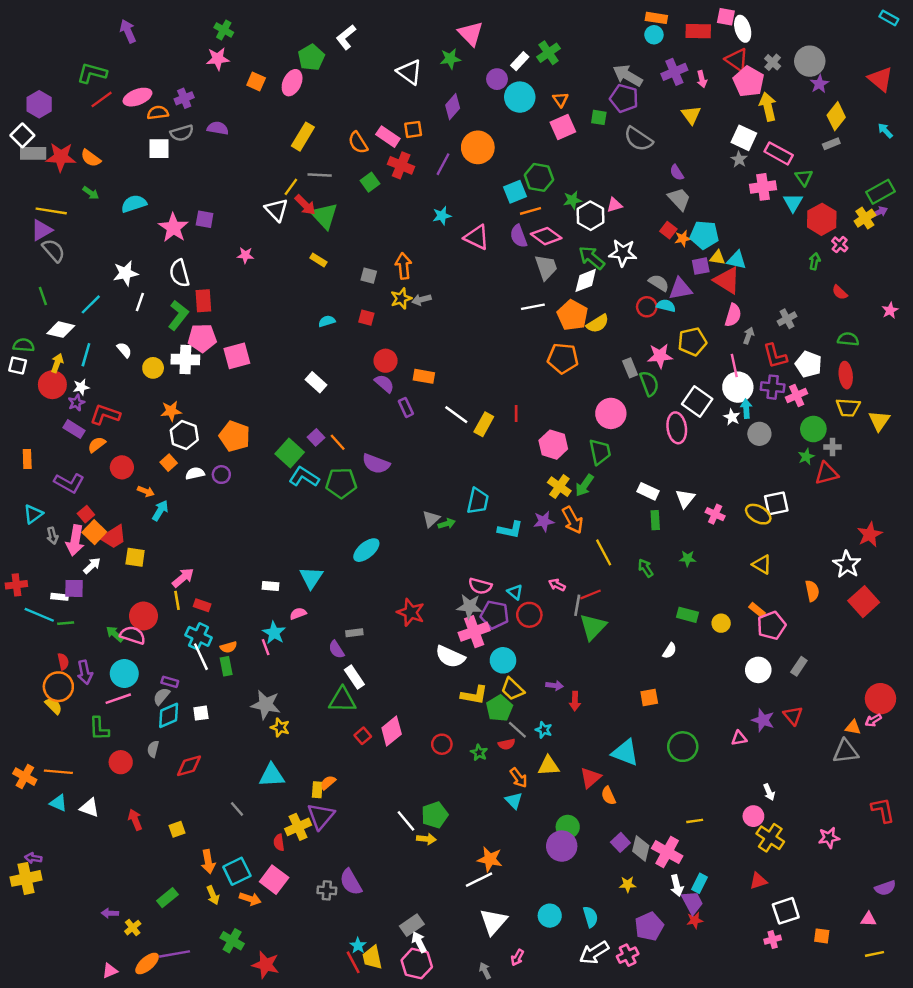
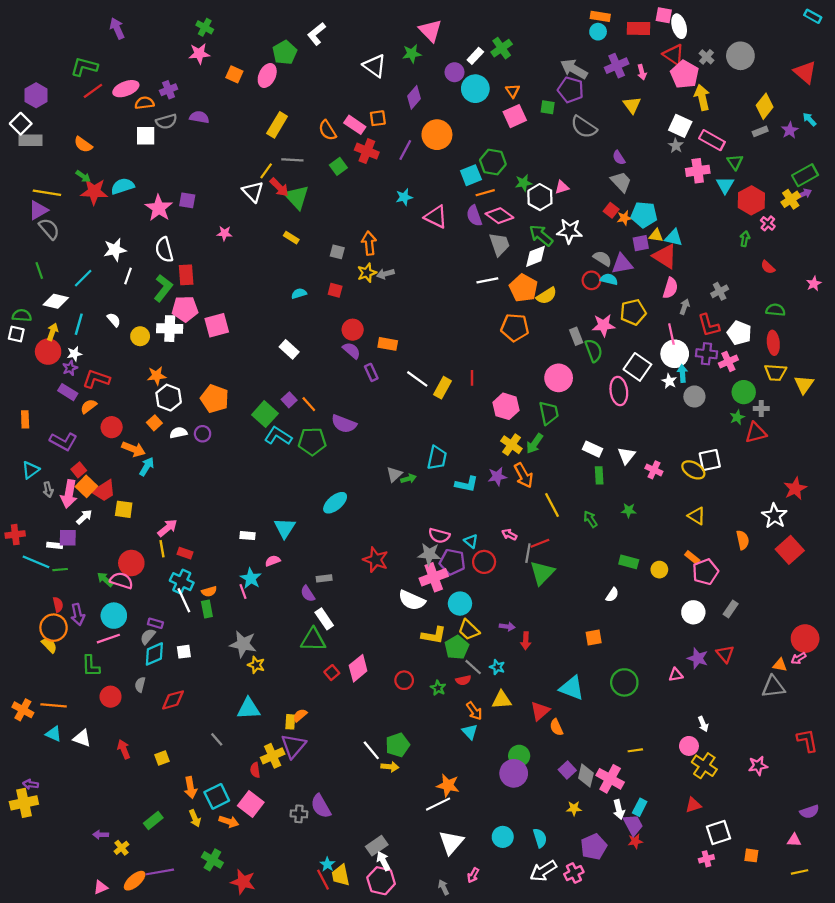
purple star: (819, 84) -> (790, 130), moved
red star: (61, 157) -> (94, 192), moved
orange arrow: (146, 491) -> (134, 449), size x1.5

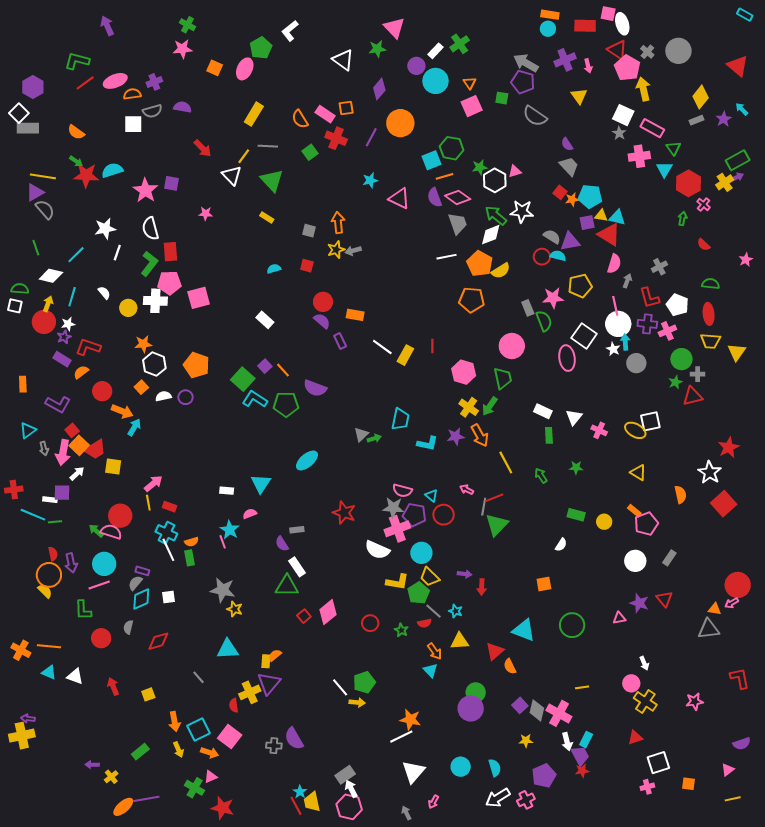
red arrow: (279, 187) -> (203, 148), moved
pink triangle: (794, 840) -> (728, 770), turned -40
pink triangle: (101, 887) -> (211, 777), moved

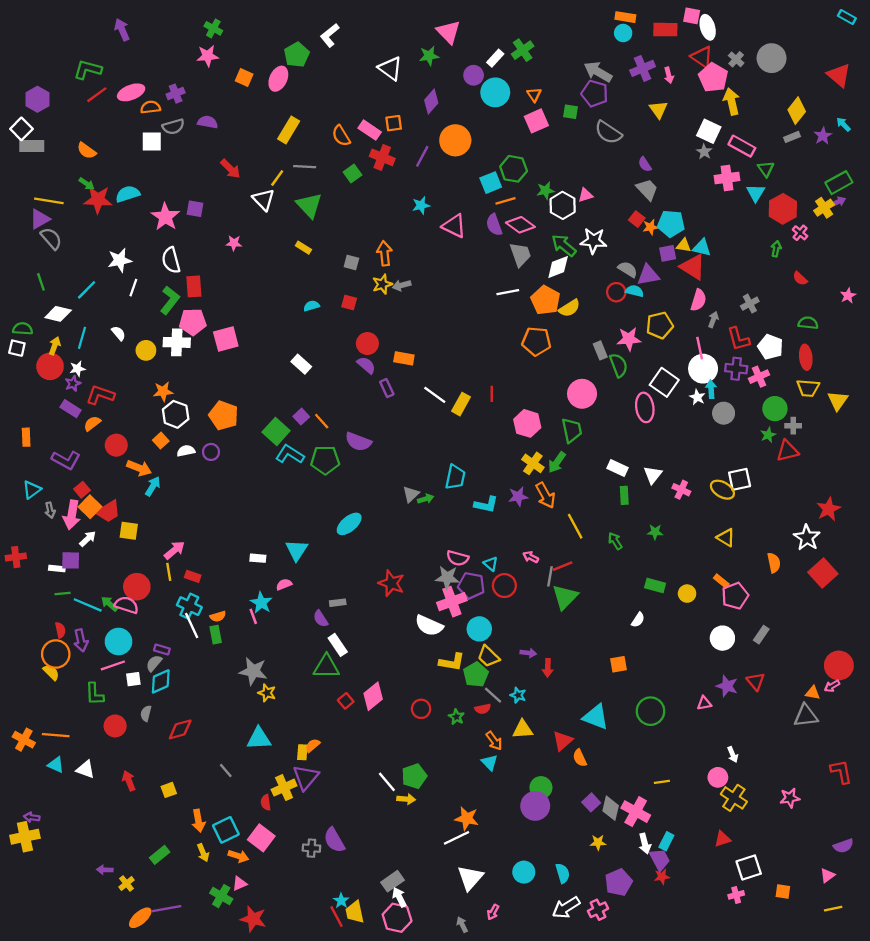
cyan line: (33, 515) -> (88, 605), moved
white square: (168, 597) -> (133, 679), moved

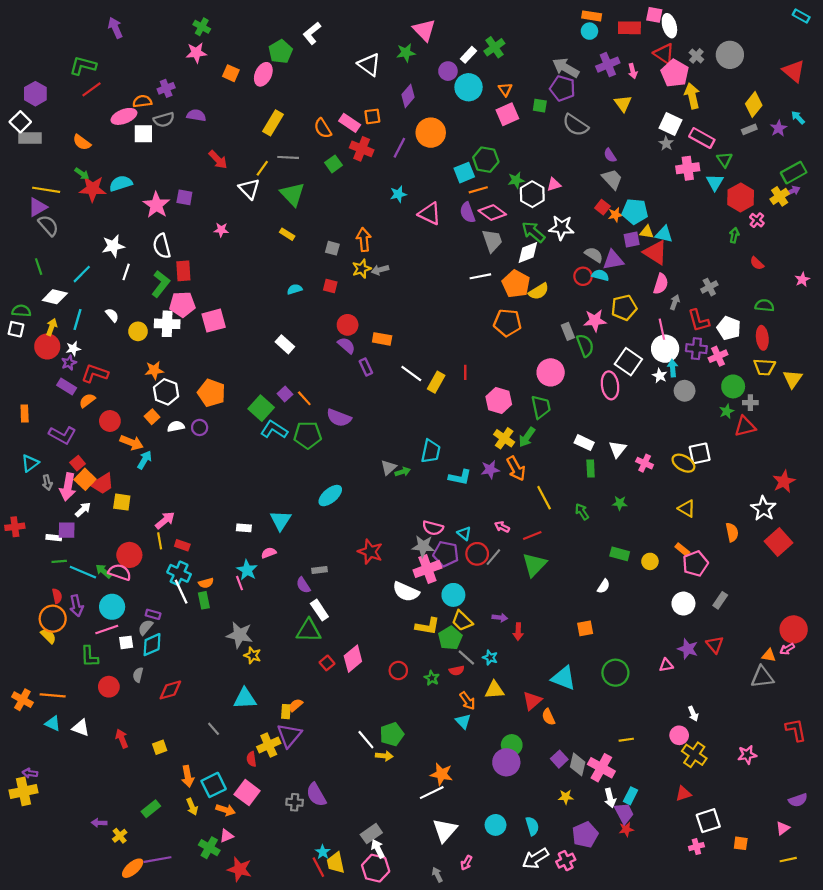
pink ellipse: (131, 92) -> (124, 116), moved
gray line: (550, 576) -> (493, 557), moved, turned 30

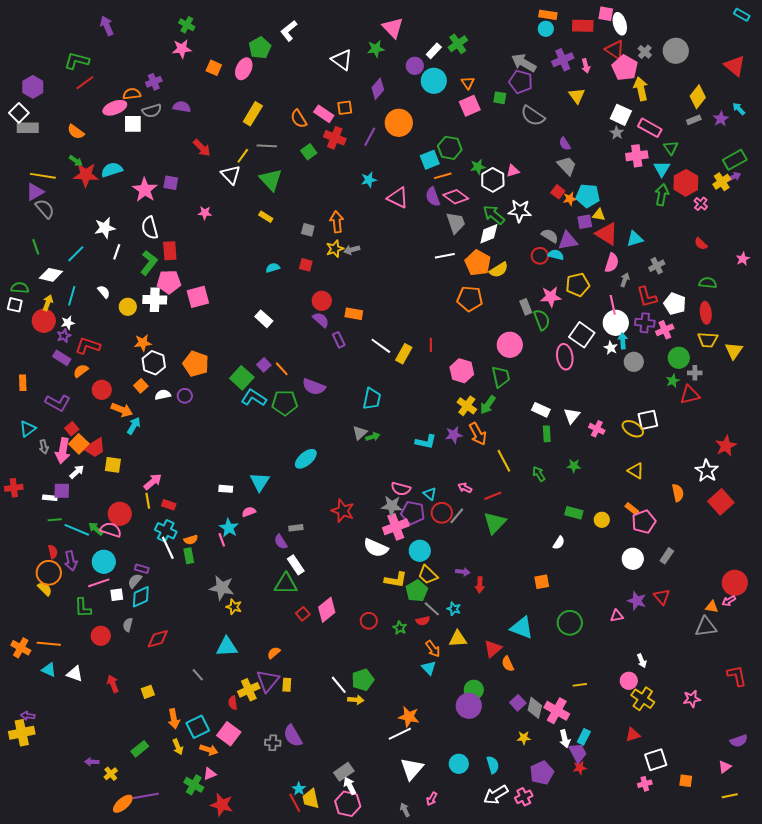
cyan triangle: (664, 234) -> (635, 239), moved, turned -30
green arrow: (734, 235) -> (662, 195), moved, size x1.5
cyan trapezoid: (431, 451) -> (372, 399), moved
yellow rectangle: (286, 712) -> (287, 685), moved

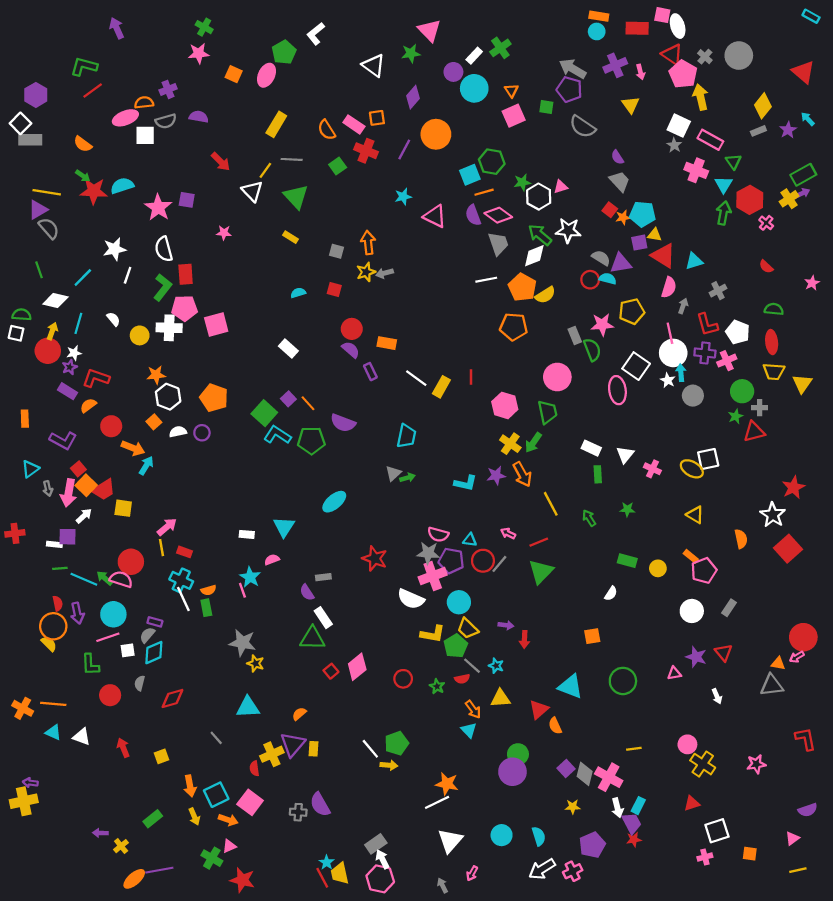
pink cross: (637, 156) -> (696, 170), turned 30
cyan triangle: (430, 494) -> (470, 540), turned -32
white arrow: (642, 661) -> (717, 696), moved

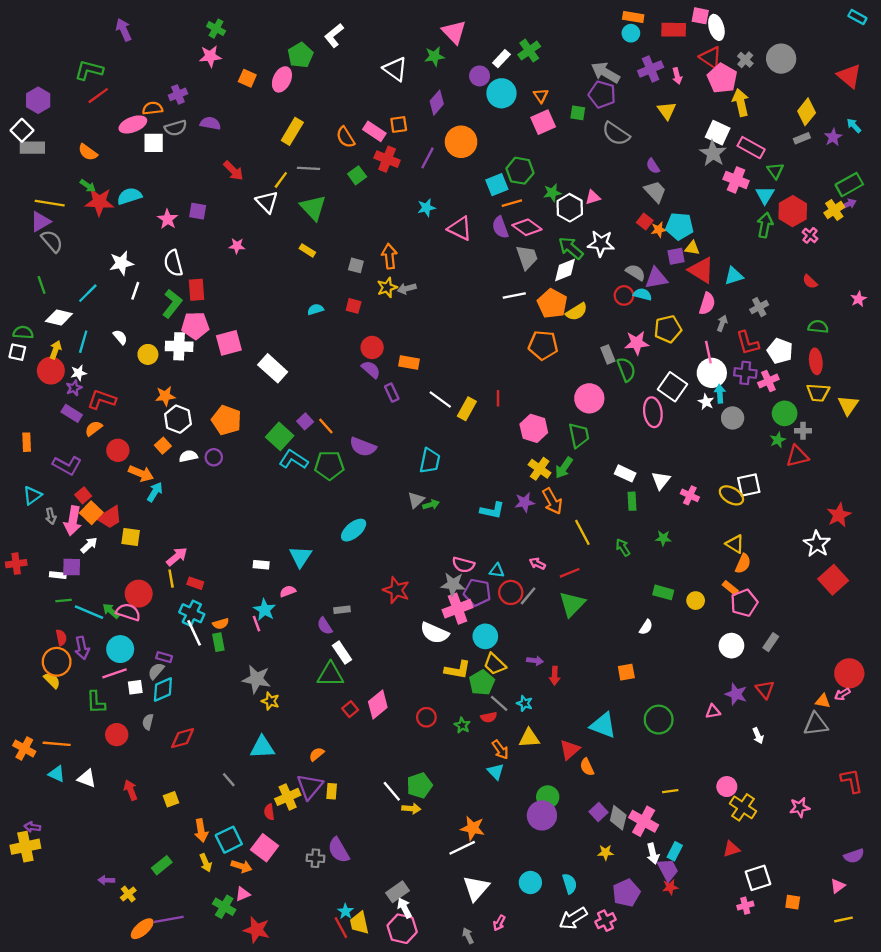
gray star: (674, 145) -> (713, 153), size x1.6
pink star: (158, 208) -> (168, 219), size x0.7
white rectangle: (288, 349) -> (273, 368), moved, size x1.4
orange semicircle: (741, 539) -> (743, 564), moved, turned 36

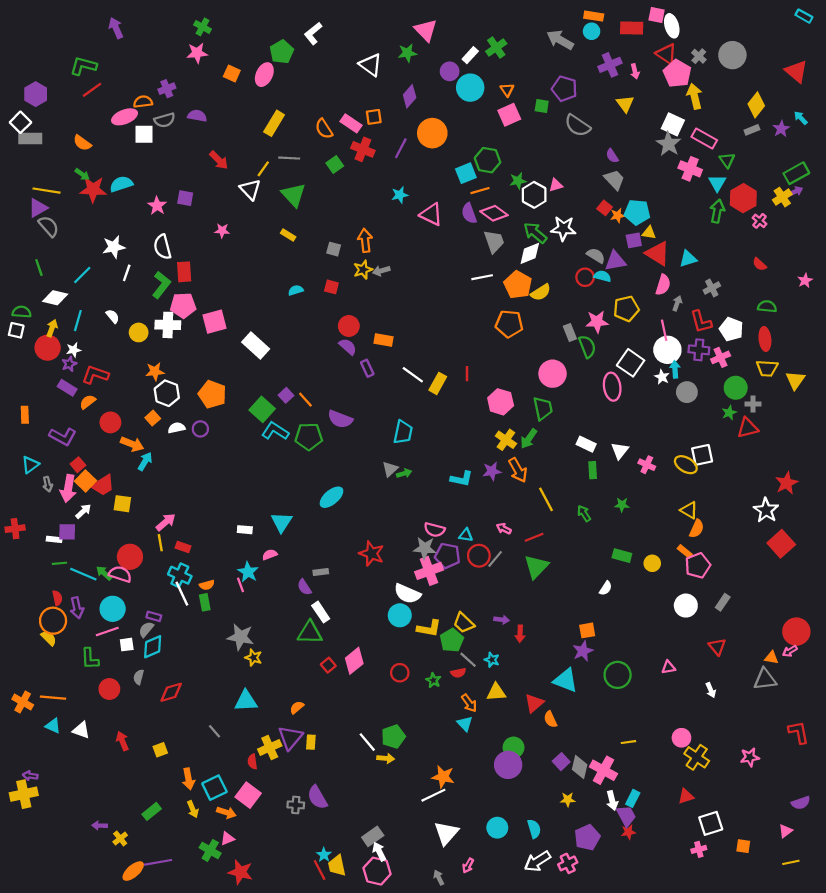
gray arrow: (605, 72) -> (560, 40), moved
cyan circle: (485, 636) -> (400, 615), moved
purple star: (736, 694) -> (583, 651), moved, turned 30

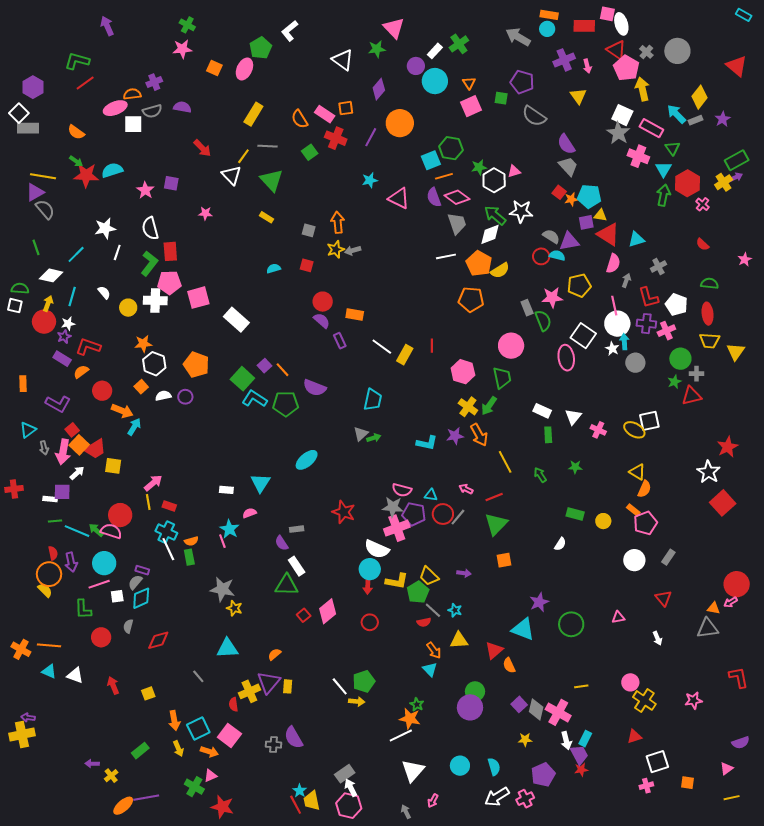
cyan arrow: (801, 118) -> (676, 114), moved, size x1.5
purple semicircle: (612, 156) -> (566, 144), size x1.5
orange square: (587, 630) -> (504, 560), moved
red arrow: (520, 634) -> (368, 586), moved
green star: (433, 680) -> (417, 704), moved

